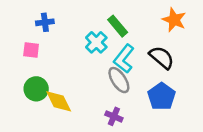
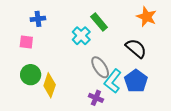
cyan L-shape: (124, 59) -> (113, 81), moved
yellow diamond: (59, 101) -> (50, 85), turned 45

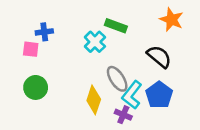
blue cross: (38, 19) -> (44, 32), moved
green rectangle: (99, 22) -> (116, 26), turned -30
yellow diamond: (50, 85) -> (94, 100), moved
purple cross: (96, 98) -> (123, 115), moved

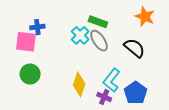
pink square: (31, 49) -> (26, 42), size x1.5
gray ellipse: (117, 79) -> (99, 41), moved
blue pentagon: (159, 95) -> (136, 93), moved

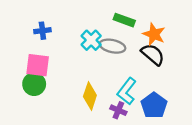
orange star: (145, 17) -> (154, 34), moved
green rectangle: (98, 22) -> (124, 20), moved
gray ellipse: (99, 41) -> (112, 46), turned -45
pink square: (26, 42) -> (38, 65), moved

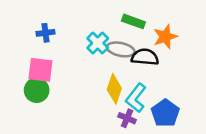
orange star: (154, 34) -> (165, 37), turned 30
black semicircle: (153, 54) -> (145, 57), moved, turned -35
yellow diamond: (90, 96) -> (114, 89), moved

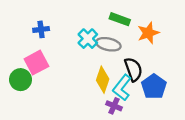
black semicircle: (145, 57) -> (133, 69), moved, turned 65
pink square: (40, 70) -> (36, 63), turned -35
green circle: (37, 90) -> (21, 80), moved
blue pentagon: (165, 113) -> (154, 86), moved

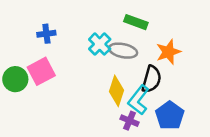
orange star: (148, 33) -> (168, 52), moved
black semicircle: (133, 69) -> (152, 79), turned 35
green circle: (21, 80) -> (15, 79), moved
blue pentagon: (154, 86) -> (170, 115), moved

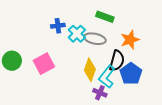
blue cross: (46, 34) -> (58, 26), moved
pink square: (41, 71) -> (44, 64), moved
blue pentagon: (170, 115) -> (131, 74), moved

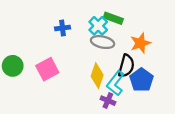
cyan cross: (77, 34) -> (98, 26), moved

